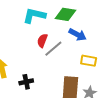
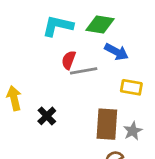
gray line: (53, 49) -> (84, 71), turned 30
black cross: (26, 82) -> (47, 116), turned -32

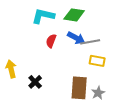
blue arrow: (116, 52) -> (76, 38), moved
gray line: (84, 71) -> (90, 42), moved

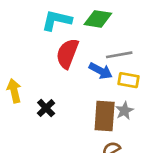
blue arrow: (76, 38) -> (101, 71), moved
red semicircle: (51, 41) -> (67, 54), size x1.6
gray star: (98, 93) -> (124, 111), moved

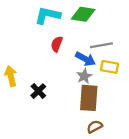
red semicircle: (67, 54) -> (57, 44), size x0.6
gray star: (124, 111) -> (84, 76), moved

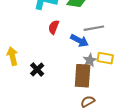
yellow rectangle: (109, 67) -> (105, 58), moved
gray star: (84, 76) -> (90, 60), moved

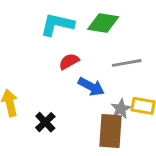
red semicircle: (54, 27) -> (69, 61), turned 40
blue arrow: (79, 41) -> (91, 87), moved

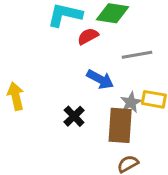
red semicircle: (69, 61) -> (88, 36), moved
black cross: (45, 122) -> (74, 116), moved

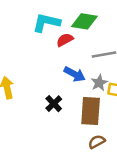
gray star: (131, 102) -> (99, 83), moved

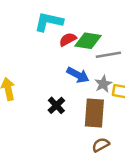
green diamond: (84, 21) -> (88, 41), moved

